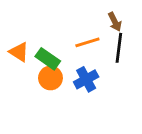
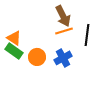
brown arrow: (115, 22) -> (63, 16), moved, size x1.5
green rectangle: (48, 59) -> (14, 51), moved

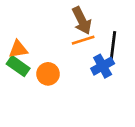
orange triangle: (14, 38) -> (18, 49), turned -42
blue cross: (63, 58) -> (103, 66), moved

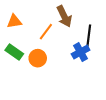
orange line: (83, 40) -> (46, 32), moved, turned -36
orange triangle: (18, 49) -> (14, 21), moved

